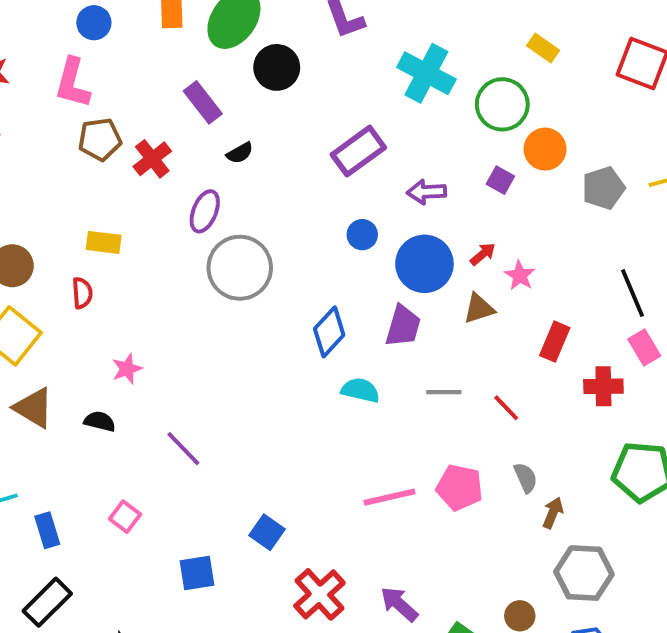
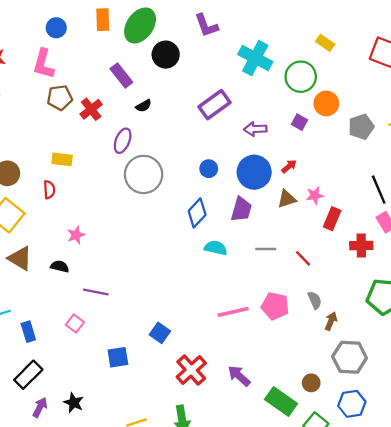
blue circle: (362, 235) -> (209, 169), moved
pink star: (520, 275) -> (315, 195), moved, turned 30
purple line: (183, 449) -> (96, 292), moved, turned -35

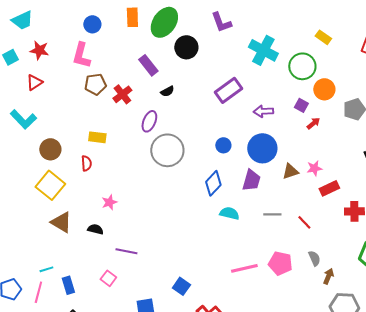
red arrow: (289, 166) -> (313, 123), moved
red rectangle: (332, 219) -> (329, 188), turned 42

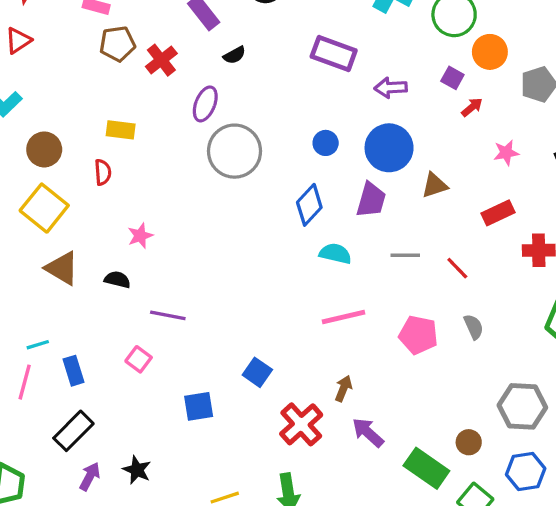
purple rectangle: (228, 90) -> (334, 54), turned 56
pink star: (314, 168) -> (506, 153), moved
pink line: (244, 268) -> (343, 317), moved
brown arrow: (328, 276) -> (343, 389), moved

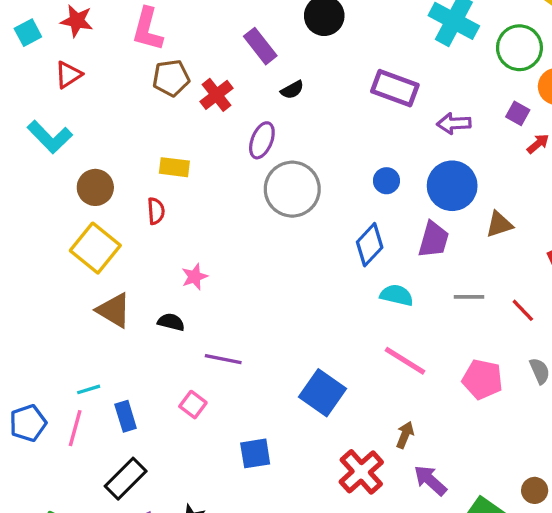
pink line: (343, 317) -> (405, 361), turned 45
blue square: (257, 372) -> (323, 393), moved, size x1.5

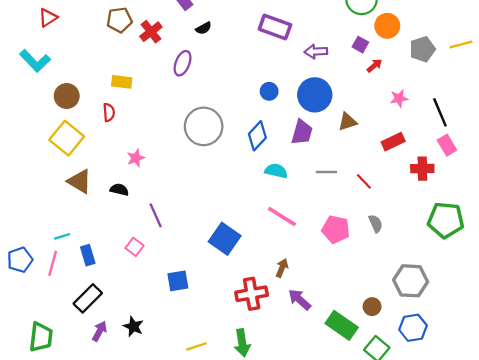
gray circle: (292, 189) -> (204, 126), moved
purple line: (223, 359) -> (156, 215), turned 55
red cross: (361, 472) -> (252, 294), turned 32

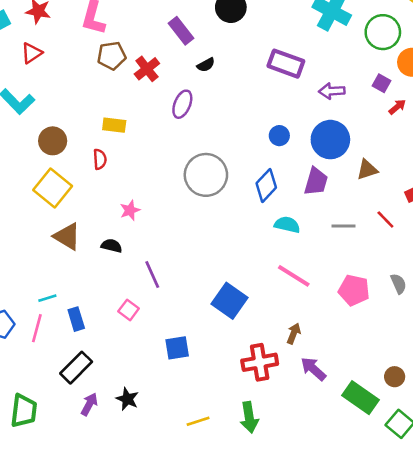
red line: (364, 181) -> (385, 219), moved

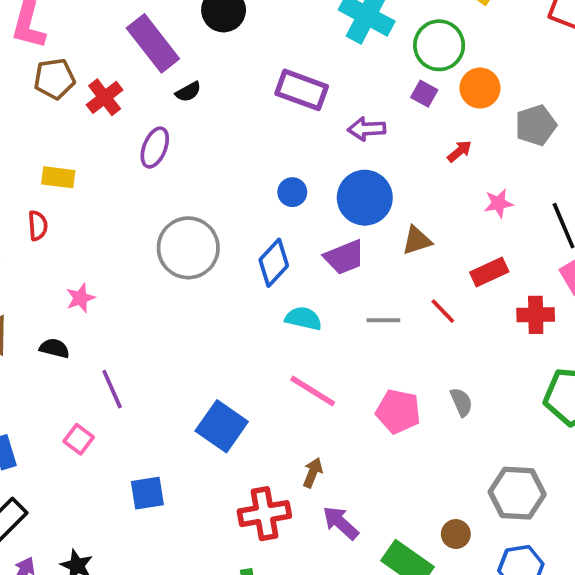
purple rectangle: (181, 31) -> (153, 43), size x1.4
purple square: (382, 83) -> (424, 94), moved
purple trapezoid: (316, 181) -> (344, 257), turned 52

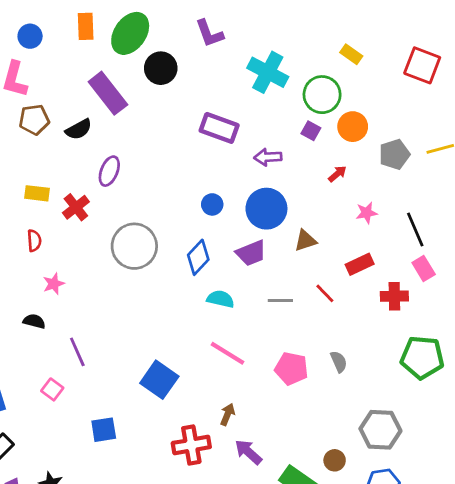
black semicircle: (188, 92) -> (79, 129), moved, size x1.4
red cross: (105, 97) -> (76, 207), moved
red semicircle: (38, 226) -> (34, 241), moved

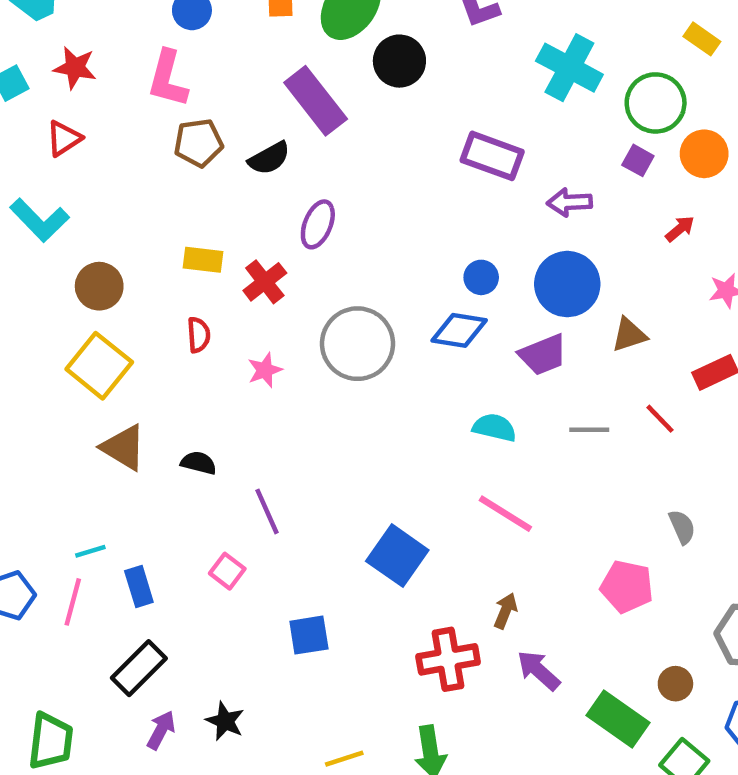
blue diamond: (198, 257) -> (459, 330), moved, turned 56
pink star: (54, 284) -> (265, 370), moved
pink pentagon: (291, 369) -> (627, 586), moved

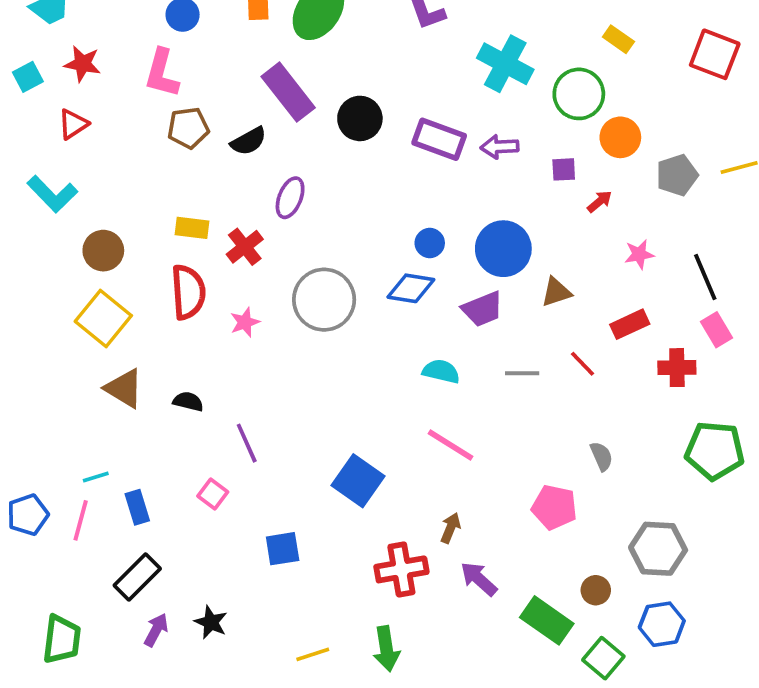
black circle: (399, 61) -> (360, 118), moved
purple square: (638, 160) -> (564, 169), moved, turned -32
purple arrow: (569, 202) -> (500, 147), moved
red semicircle: (199, 335) -> (188, 292), size x1.8

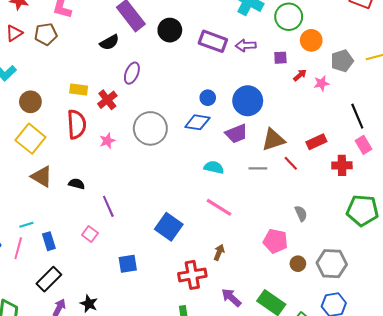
brown pentagon: (188, 128) -> (46, 34), moved
pink star: (639, 254) -> (321, 83), moved
brown triangle: (556, 292) -> (273, 140), moved, size x1.4
purple arrow: (479, 579) -> (231, 298), moved
brown circle: (596, 590) -> (298, 264), moved

